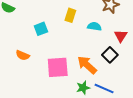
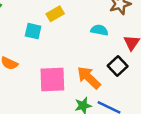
yellow rectangle: (70, 15) -> (55, 14), moved, turned 40
cyan square: (41, 29) -> (33, 31), turned 32

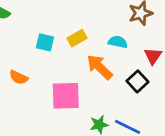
yellow rectangle: (55, 14) -> (77, 38), moved
orange arrow: (89, 78) -> (99, 67), moved

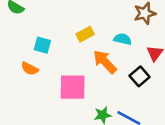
cyan square: (45, 42) -> (42, 45), moved

